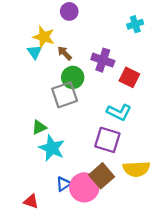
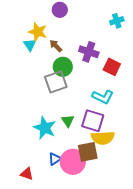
green triangle: (39, 127) -> (68, 121), moved, turned -40
yellow semicircle: (136, 169) -> (103, 138), moved
brown square: (102, 176) -> (88, 152), turned 30

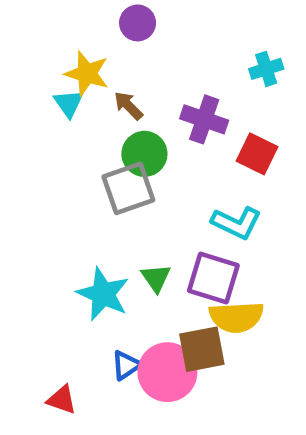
cyan cross: (117, 21) -> (266, 69), moved

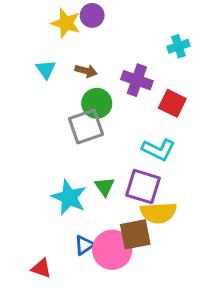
yellow star: (87, 73) -> (66, 23), moved
brown arrow: (128, 106) -> (86, 71), turned 150

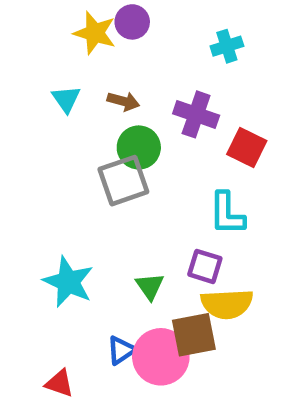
cyan cross: (178, 46) -> (227, 46), moved
cyan L-shape: (158, 150) -> (227, 214), turned 64
green triangle: (104, 187) -> (150, 286), moved
purple square: (143, 187) -> (205, 266), size x0.7
cyan star: (69, 197) -> (68, 282), moved

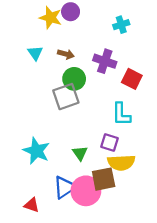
blue triangle: (121, 350) -> (65, 187), size x1.5

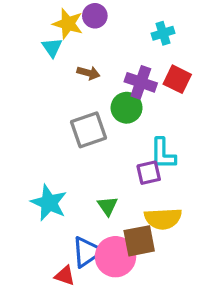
cyan triangle: (35, 53) -> (52, 47), moved
green circle: (74, 79) -> (127, 108), moved
red square: (132, 79) -> (177, 79), moved
purple square: (109, 143) -> (149, 173), moved, turned -30
red triangle: (32, 205) -> (65, 276), moved

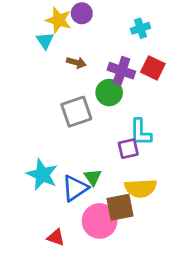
blue triangle: (87, 252) -> (75, 188), moved

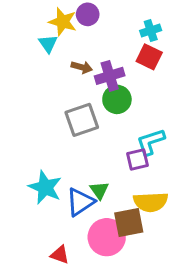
red square: (153, 68) -> (149, 57), moved
purple cross: (121, 71) -> (110, 76), moved, turned -36
cyan L-shape: (141, 132) -> (151, 142), turned 72

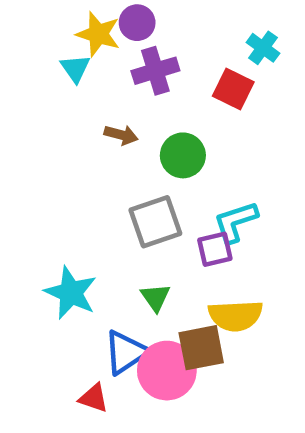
cyan cross: (151, 30) -> (263, 48), moved, turned -36
brown arrow: (82, 67) -> (121, 135), moved
purple cross: (110, 76) -> (155, 71), moved
gray square: (82, 120) -> (155, 222), moved
blue triangle: (80, 202) -> (126, 352), moved

